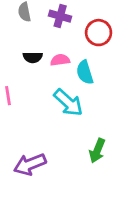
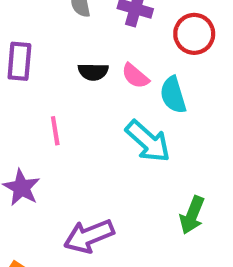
pink semicircle: (60, 60) -> (135, 76), turned -132

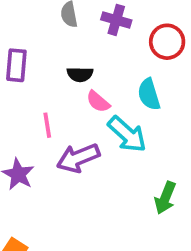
pink semicircle: (135, 76) -> (98, 102), moved
purple arrow: (89, 236) -> (78, 158), moved

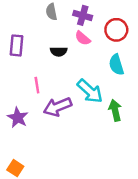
cyan semicircle: (149, 94) -> (116, 65), moved
pink semicircle: (98, 102) -> (83, 38), moved
green arrow: (165, 198) -> (115, 110), moved, turned 145

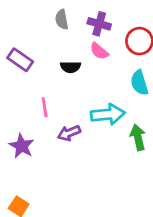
purple rectangle: (17, 45) -> (20, 60), turned -60
cyan arrow: (90, 91) -> (108, 114), turned -48
purple arrow: (57, 107) -> (69, 133), size x0.7

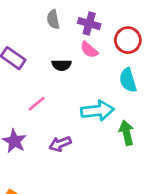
pink line: (45, 107) -> (37, 104), turned 60
purple arrow: (69, 133) -> (60, 144), moved

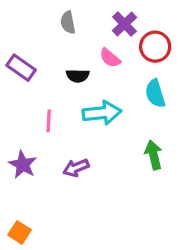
purple cross: (89, 24) -> (124, 24), moved, turned 30
pink line: (37, 104) -> (49, 121), turned -48
cyan arrow: (97, 111) -> (102, 113), moved

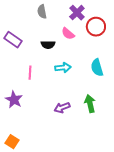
cyan semicircle: (155, 93) -> (97, 68), moved
cyan arrow: (102, 113) -> (63, 68), size x0.7
green arrow: (154, 155) -> (90, 104), moved
purple arrow: (76, 168) -> (62, 108), moved

